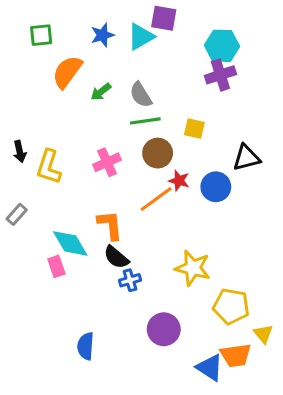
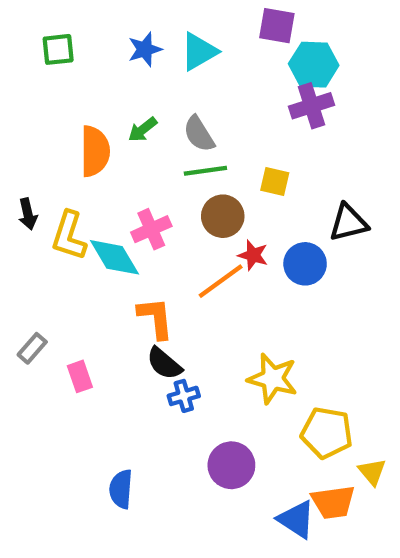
purple square: (164, 18) -> (277, 26), moved
orange semicircle: (67, 72) -> (95, 151), moved, turned 144
gray rectangle: (17, 214) -> (32, 348), moved
cyan diamond: (70, 243) -> (114, 257), moved

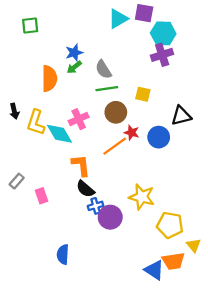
blue star: (145, 49) -> (74, 53), moved
cyan triangle: (199, 52) -> (118, 19), moved
purple circle: (231, 465) -> (110, 217), moved

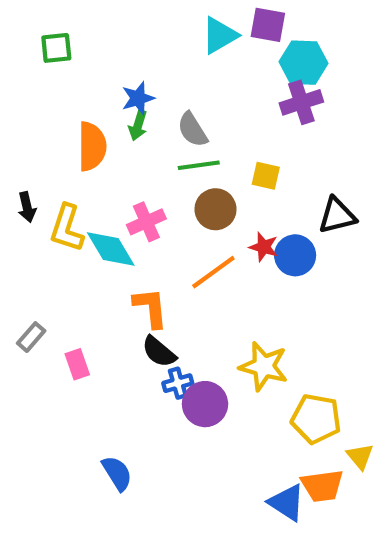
green arrow: (74, 67) -> (138, 125), turned -35
red star: (132, 133) -> (264, 247), moved
blue semicircle: (63, 254) -> (117, 473), turned 144

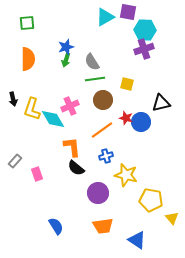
orange semicircle: (92, 146) -> (28, 59), moved
blue cross: (178, 383) -> (106, 156), moved
orange trapezoid: (322, 486) -> (103, 226), moved

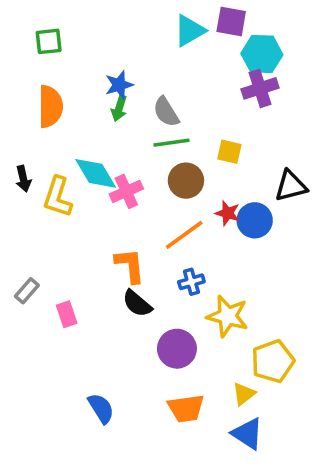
cyan diamond: (53, 119) -> (96, 173), moved
yellow pentagon: (151, 200) -> (273, 361), turned -30
yellow triangle: (172, 218) -> (244, 394), moved, turned 32

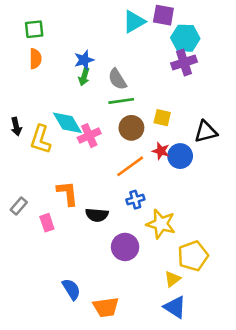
orange semicircle: (50, 106) -> (35, 59), moved, size x0.7
yellow square: (229, 152) -> (162, 118), moved
orange L-shape: (130, 266) -> (67, 193), moved
black semicircle: (137, 303) -> (97, 215), turned -35
orange trapezoid: (186, 408) -> (106, 307), moved

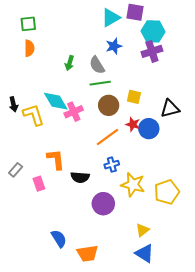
blue star: (84, 60) -> (114, 46), moved
yellow L-shape: (41, 139) -> (34, 115), turned 145
yellow pentagon: (193, 256) -> (167, 192), moved

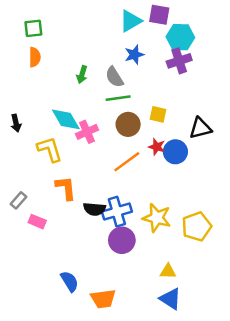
yellow L-shape: (34, 115) -> (50, 149), moved
blue cross: (112, 165) -> (117, 212), moved, size x1.6
pink rectangle: (39, 184) -> (37, 222), moved, turned -48
yellow triangle: (142, 230) -> (168, 271), turned 40

